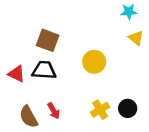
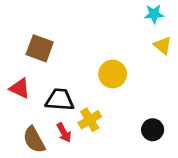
brown square: (48, 40) -> (40, 48), moved
black trapezoid: (44, 70) -> (60, 100), moved
yellow cross: (100, 110) -> (90, 120), moved

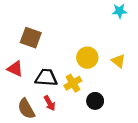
yellow triangle: (163, 45) -> (118, 61), moved
yellow cross: (90, 120) -> (73, 83), moved
black circle: (153, 130) -> (95, 101), moved

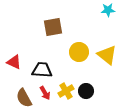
brown square: (31, 38) -> (53, 27), moved, turned -30
yellow triangle: (118, 61) -> (107, 55), size x1.5
yellow cross: (73, 83) -> (66, 91), moved

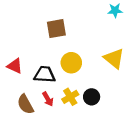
yellow circle: (79, 52) -> (71, 63), moved

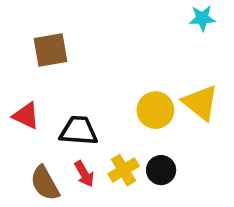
brown square: (56, 29) -> (50, 50), moved
yellow circle: (71, 63) -> (155, 110), moved

